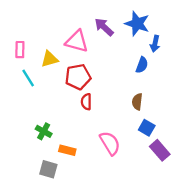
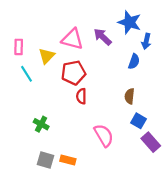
purple arrow: (104, 27) -> (103, 37), moved
yellow triangle: (50, 59) -> (47, 56), turned -30
orange rectangle: (67, 150) -> (68, 160), moved

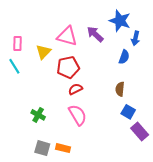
cyan line: (26, 74) -> (14, 66), moved
red semicircle: (81, 96) -> (75, 89), turned 64
pink semicircle: (104, 135) -> (77, 115), moved

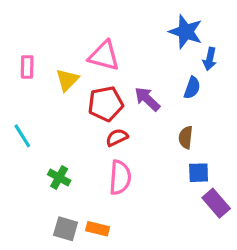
purple arrow: (95, 34) -> (147, 99), moved
cyan line: (14, 66) -> (22, 136), moved
blue square: (128, 112) -> (199, 173), turned -32
pink semicircle: (77, 115) -> (120, 177), turned 35

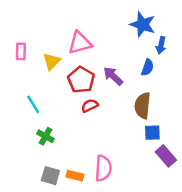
pink triangle: (104, 56) -> (80, 43), turned -30
red pentagon: (106, 104) -> (81, 80), turned -30
cyan line: (22, 136) -> (33, 104), moved
brown semicircle: (186, 137) -> (143, 106), size x1.5
pink semicircle: (120, 177) -> (103, 168), moved

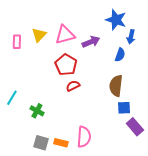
yellow triangle: (52, 61) -> (39, 35), moved
purple arrow: (113, 76) -> (91, 42), moved, turned 114
cyan line: (33, 104) -> (12, 98), moved, turned 63

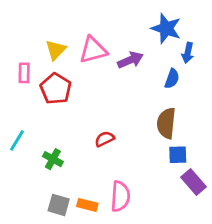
pink rectangle: (17, 42) -> (24, 73), moved
red pentagon: (66, 65) -> (56, 89), moved
red semicircle: (73, 86) -> (105, 139), moved

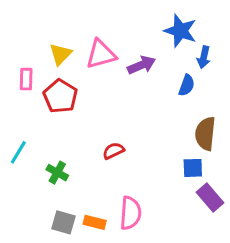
brown semicircle: (166, 123) -> (205, 134), moved

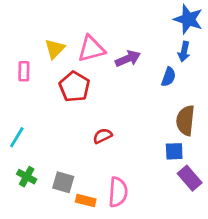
blue star: (180, 31) -> (188, 19), moved
red pentagon: (60, 96) -> (74, 87), moved
green cross: (57, 173) -> (27, 177), moved
gray square: (64, 222) -> (63, 182), moved

